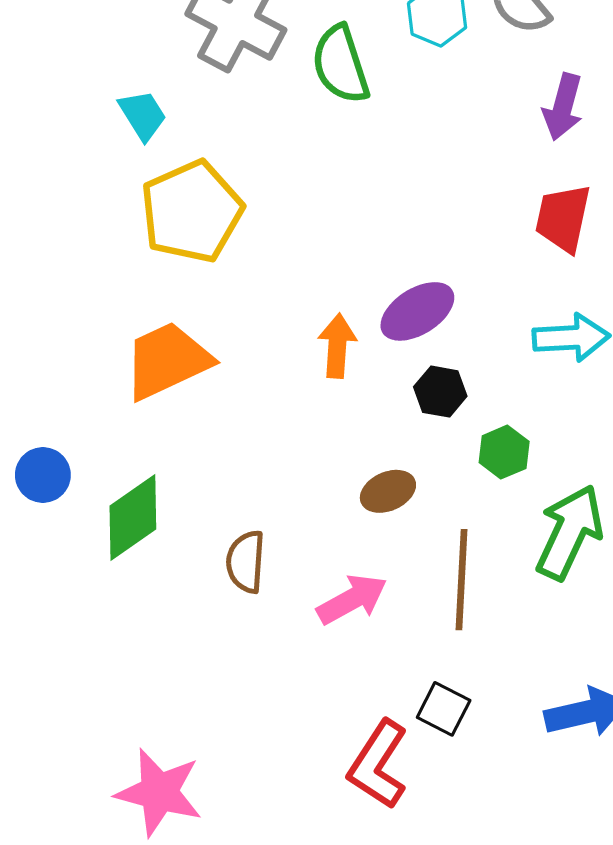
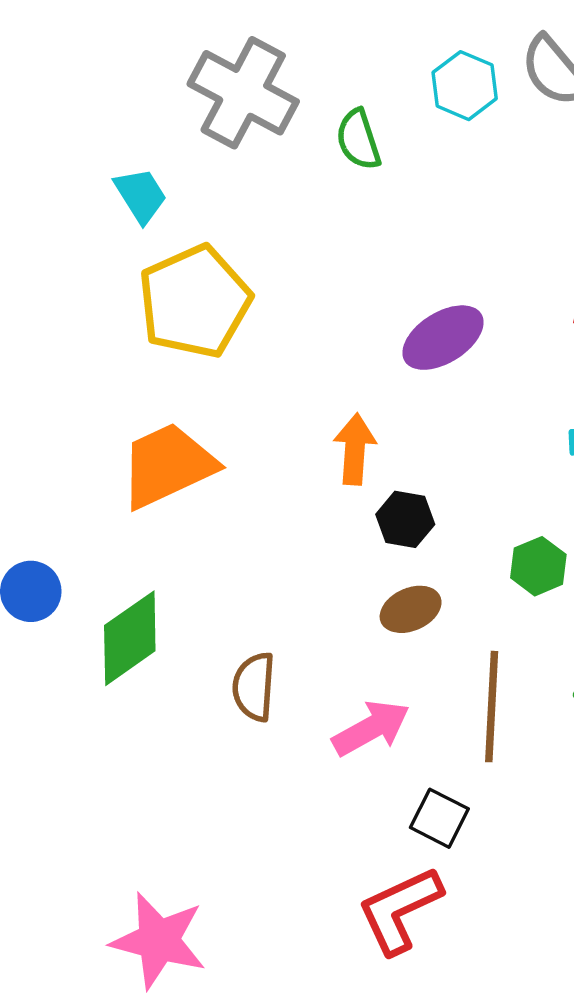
green semicircle: (341, 64) -> (358, 140), size x0.7
purple ellipse: (417, 311) -> (443, 338), moved
black hexagon: (440, 392) -> (405, 519), moved
black square: (444, 709) -> (439, 818), moved
red L-shape: (378, 764) -> (400, 910), turned 32

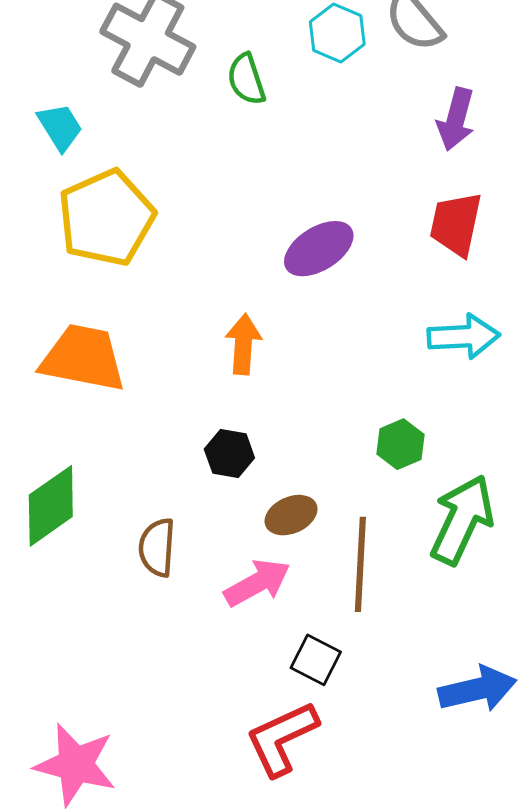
orange trapezoid: (168, 465) -> (83, 358), turned 36
black hexagon: (405, 519) -> (229, 453), moved
brown ellipse: (411, 609) -> (291, 515), moved

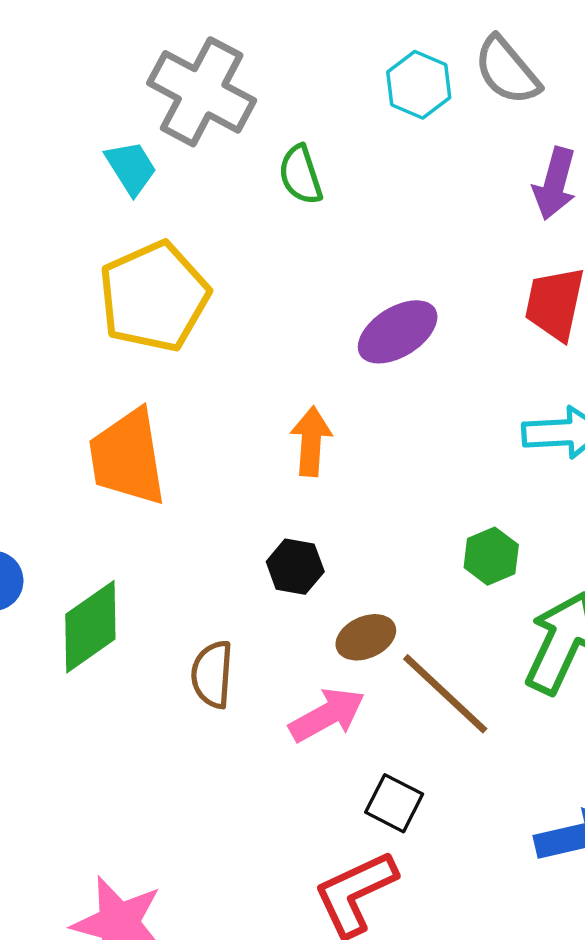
green semicircle: (246, 79) -> (300, 175), moved
cyan trapezoid: (60, 127) -> (131, 168), moved
orange trapezoid: (83, 358) -> (127, 457), turned -110
brown line: (360, 564) -> (445, 694), turned -50

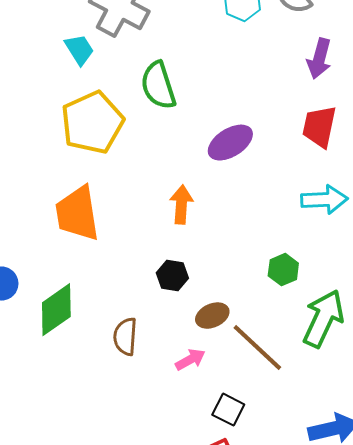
green semicircle: (300, 175) -> (158, 86), moved, size x1.4
pink arrow: (327, 715) -> (190, 360), size x0.7

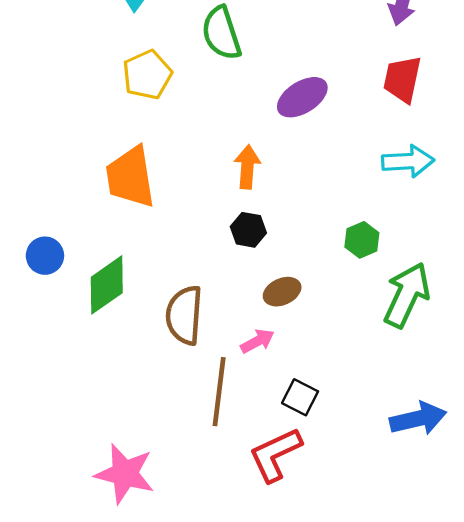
yellow pentagon: (92, 123) -> (147, 75), size x0.7
black hexagon: (172, 276) -> (248, 230), moved
brown semicircle: (125, 337) -> (184, 315), size x1.4
brown line: (257, 348) -> (219, 392), moved, turned 54

